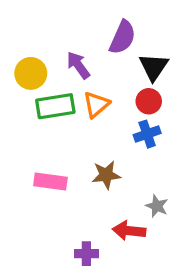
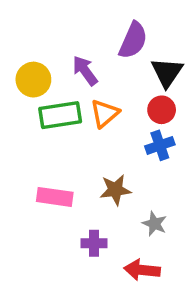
gray star: (157, 206) -> (154, 224), moved
red arrow: (129, 231) -> (142, 270), moved
purple cross: (86, 254) -> (94, 243), moved

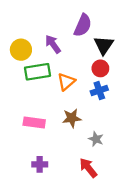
orange triangle: (105, 113) -> (66, 82), moved
purple cross: (94, 243) -> (40, 164), moved
red arrow: (142, 270) -> (88, 168), turned 45

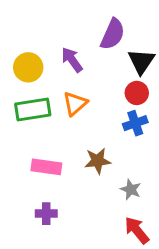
green rectangle: (38, 72) -> (33, 110), moved
orange triangle: (66, 82) -> (75, 104), moved
purple cross: (40, 164) -> (46, 214), moved
red arrow: (88, 168) -> (137, 230), moved

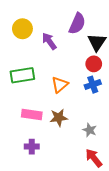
yellow circle: (28, 67) -> (22, 29), moved
orange triangle: (75, 104) -> (60, 85), moved
brown star: (98, 161) -> (59, 118), moved

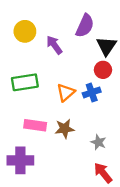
blue cross: (93, 85) -> (92, 92), moved
purple cross: (32, 147) -> (20, 160), moved, size x1.6

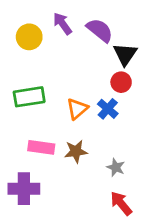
purple semicircle: (85, 26) -> (100, 30), turned -75
purple arrow: (54, 45) -> (62, 24), moved
blue cross: (92, 92) -> (108, 109), turned -30

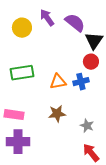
orange triangle: (77, 109) -> (58, 82), turned 30
blue cross: (108, 109) -> (81, 82), turned 35
pink rectangle: (41, 147) -> (14, 115), moved

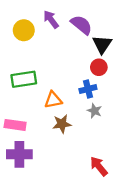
orange triangle: (58, 82) -> (53, 100), moved
gray star: (87, 126) -> (94, 111), moved

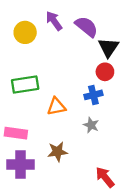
gray star: (94, 111) -> (91, 125), moved
brown star: (62, 124) -> (58, 152), moved

